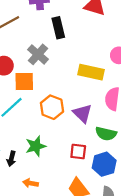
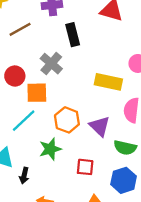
green star: (36, 146) -> (50, 149), moved
red square: (78, 152) -> (85, 167), moved

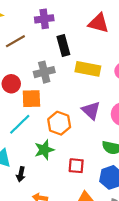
gray cross: (51, 64) -> (44, 72), turned 36
yellow rectangle: (108, 82) -> (88, 69), moved
purple triangle: (100, 126) -> (91, 110), moved

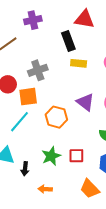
black rectangle: (63, 45) -> (68, 41), moved
yellow rectangle: (88, 69) -> (79, 63), size x0.7
green star: (44, 150) -> (51, 156), moved

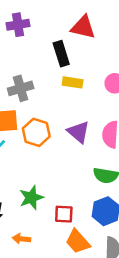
orange hexagon: (56, 117) -> (36, 132), moved
red square: (76, 156) -> (64, 214), moved

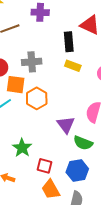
purple triangle: (78, 132) -> (66, 125), moved
green star: (31, 198) -> (22, 148), turned -30

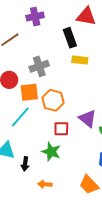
red square: (44, 166) -> (61, 129), moved

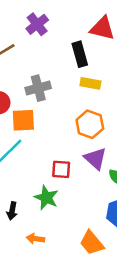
purple cross: (35, 17) -> (37, 24), turned -30
orange hexagon: (53, 100) -> (90, 124), moved

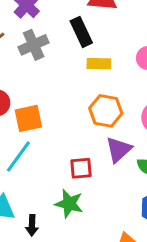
gray cross: (38, 88) -> (34, 45), moved
purple triangle: (95, 159) -> (119, 149), turned 45

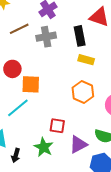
purple triangle: (119, 149) -> (78, 144), moved

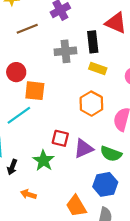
gray cross: (46, 37) -> (65, 51), moved
purple triangle: (78, 144) -> (84, 149), moved

